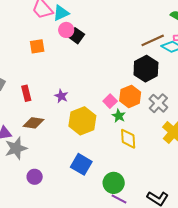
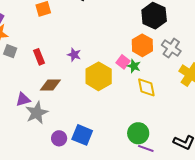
pink square: (110, 101) -> (123, 62), moved
blue square: (81, 164) -> (82, 135), moved

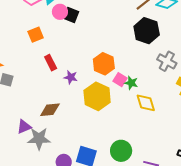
orange hexagon: (142, 45) -> (104, 64), moved
red rectangle: (39, 57) -> (51, 63), moved
gray star: (37, 113) -> (39, 139), turned 30
green circle: (138, 133) -> (121, 151), moved

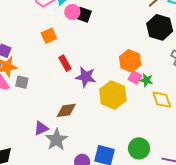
orange hexagon: (104, 64) -> (130, 61), moved
purple star: (71, 77) -> (86, 77), size x1.5
gray star: (39, 139) -> (56, 140), turned -30

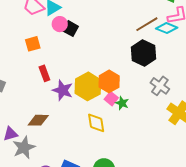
yellow hexagon: (113, 95) -> (88, 86), moved
yellow diamond: (162, 100) -> (96, 123), moved

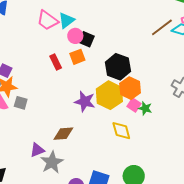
orange square: (33, 44) -> (77, 57), moved
black hexagon: (143, 53) -> (118, 67), moved
red rectangle: (44, 73) -> (56, 62), moved

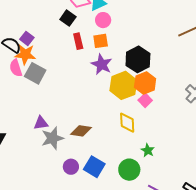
black square: (86, 39) -> (68, 18), moved
purple star: (85, 102) -> (102, 64), moved
gray square: (21, 103) -> (35, 73), size x1.5
green star: (145, 108) -> (148, 150), moved
brown diamond: (63, 134) -> (81, 131), moved

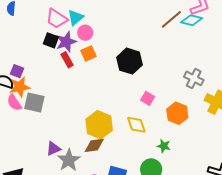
purple star: (102, 64) -> (66, 42), moved, turned -30
orange hexagon: (145, 83) -> (177, 113), moved
yellow hexagon: (123, 85) -> (99, 125), moved

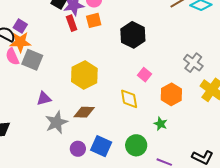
yellow hexagon: (99, 125) -> (84, 75), moved
green star: (164, 146) -> (161, 124), moved
purple triangle: (53, 149) -> (44, 99), moved

